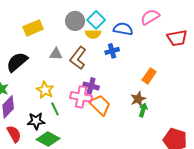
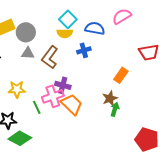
gray circle: (75, 21) -> (26, 32), moved
red trapezoid: (177, 38) -> (149, 52), moved
yellow star: (45, 90) -> (17, 89), turned -30
pink cross: (81, 97) -> (53, 96), turned -30
green line: (55, 109) -> (37, 107), moved

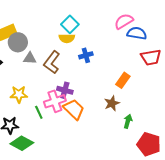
blue semicircle: (95, 28) -> (137, 33), moved
gray circle: (26, 32) -> (18, 42), moved
green arrow: (115, 109) -> (128, 121), moved

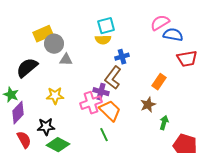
cyan square: (70, 24) -> (106, 26), turned 30
brown L-shape: (52, 62) -> (113, 78), moved
green line: (39, 112) -> (104, 135), moved

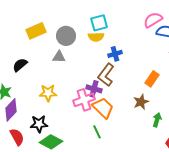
gray circle: (54, 44) -> (66, 36), moved
black semicircle: (27, 68) -> (20, 65), size x0.7

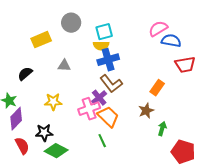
gray circle: (66, 36) -> (71, 23), moved
blue cross: (115, 54) -> (108, 60), moved, size x1.5
brown L-shape: (106, 75) -> (111, 84), turned -75
purple cross: (94, 89) -> (99, 98), turned 35

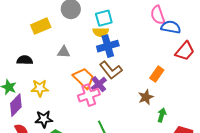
pink semicircle: (158, 29) -> (158, 15), turned -78
red trapezoid: (185, 65) -> (185, 51), turned -40
black semicircle: (25, 74) -> (25, 60), turned 42
yellow star: (53, 102) -> (40, 88), moved
orange trapezoid: (108, 117) -> (84, 78), moved

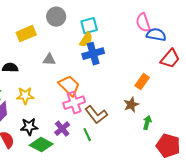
yellow semicircle: (101, 32) -> (86, 40), turned -56
brown L-shape: (111, 70) -> (96, 115), moved
purple cross: (99, 84) -> (62, 129), moved

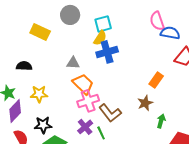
yellow rectangle: (26, 34) -> (40, 32), turned 48
gray triangle: (49, 60) -> (73, 63), moved
purple cross: (62, 129) -> (85, 127), moved

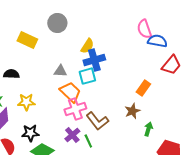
cyan square: (103, 24) -> (87, 76), moved

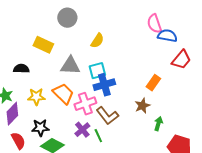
yellow rectangle: (27, 40) -> (43, 45), moved
blue cross: (94, 60) -> (104, 85), moved
gray triangle: (60, 71) -> (70, 66), size x1.5
orange trapezoid: (70, 92) -> (63, 94), moved

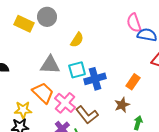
yellow rectangle: (43, 45) -> (24, 24), moved
blue cross: (104, 85) -> (95, 79), moved
yellow star: (36, 97) -> (23, 110), moved
pink cross: (85, 104) -> (65, 103), turned -30

